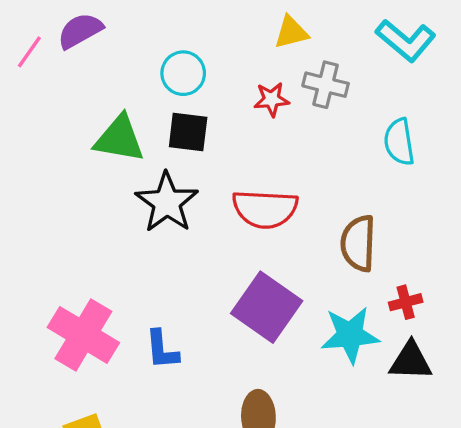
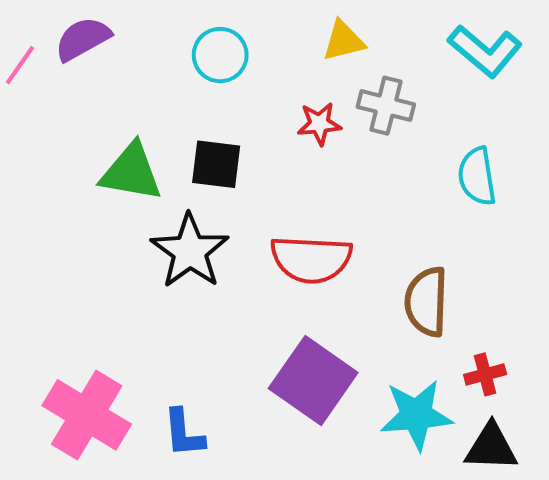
cyan circle: (183, 73) -> (220, 55), moved

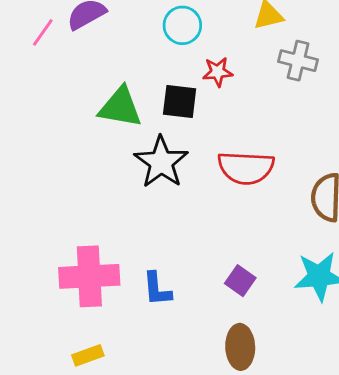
red star: (319, 124) -> (218, 72), moved
purple square: (313, 381) -> (240, 281), moved, size x0.5
pink cross: (87, 415) -> (89, 276), turned -34

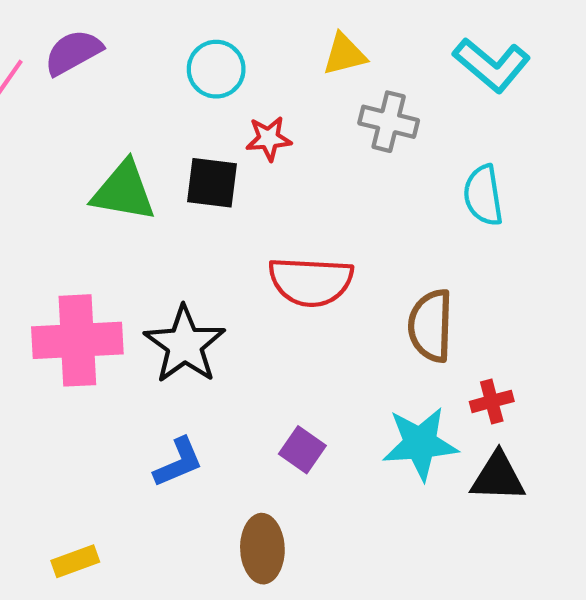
black star: (161, 162) -> (185, 345), moved
pink cross: (89, 276) -> (77, 340), moved
blue L-shape: (157, 289) -> (178, 462), turned -108
brown ellipse: (240, 347) -> (262, 549), moved

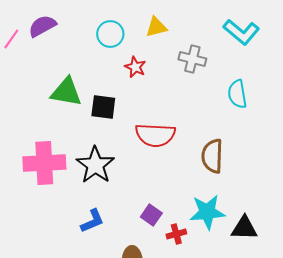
yellow triangle: (344, 54) -> (156, 27), moved
red star: (269, 139) -> (135, 67), turned 30
black square: (212, 183) -> (103, 107), moved
red cross: (492, 401) -> (176, 234), moved

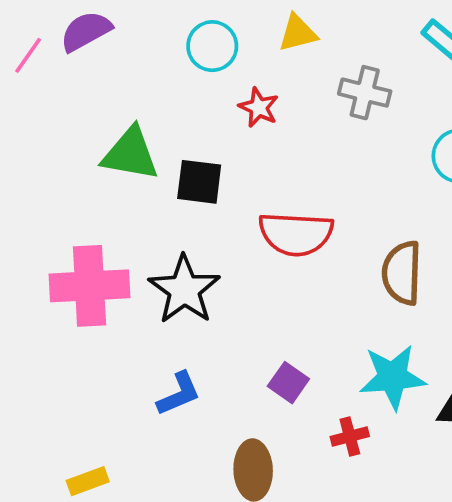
red cross: (176, 234) -> (350, 437), moved

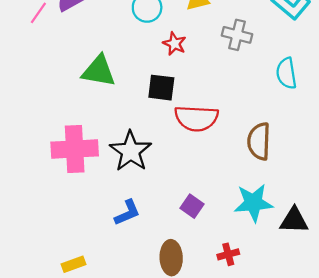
black square: (199, 182) -> (161, 88), moved
red cross: (350, 437) -> (228, 254), moved

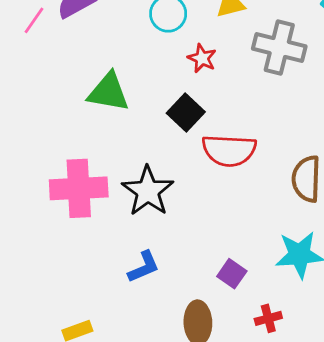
gray cross: (237, 35) -> (279, 47), size x1.4
black square: (161, 88) -> (186, 112), turned 36
purple square: (192, 206) -> (232, 274), moved

